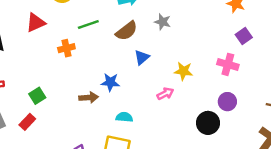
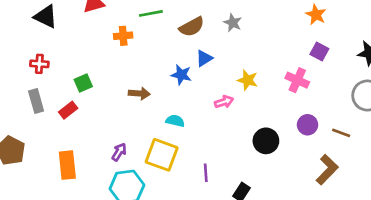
purple square: (244, 36) -> (319, 51), turned -35
blue star: (110, 82) -> (181, 75), moved
purple circle: (227, 102) -> (308, 125), moved

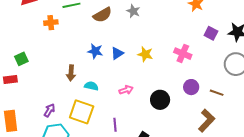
purple square: (319, 51) -> (211, 33), moved
blue triangle: (204, 58) -> (117, 53), moved
brown arrow: (139, 93) -> (71, 73), moved, turned 91
pink arrow: (224, 102) -> (126, 90), moved
red rectangle: (68, 110) -> (10, 79), turned 32

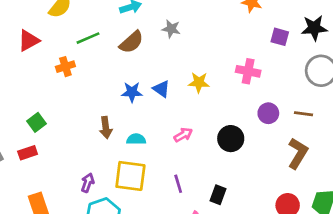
blue triangle: (117, 53) -> (161, 89), turned -40

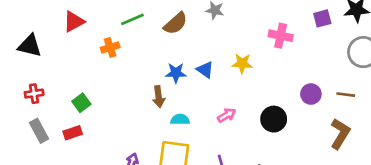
purple square: (280, 37) -> (322, 18), turned -30
pink cross: (248, 71) -> (281, 36), moved
brown arrow: (106, 128) -> (159, 97), moved

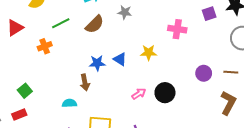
cyan semicircle: (180, 119) -> (69, 103), moved
black circle: (274, 119) -> (165, 93), moved

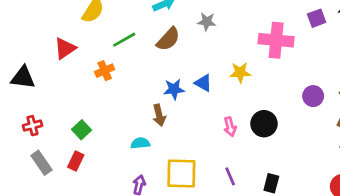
pink cross: (177, 29) -> (276, 40), size x1.4
pink arrow: (139, 94) -> (230, 127), turned 112
red rectangle: (19, 115) -> (76, 161), turned -40

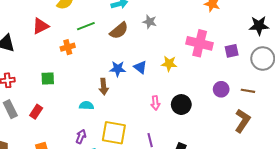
purple square: (317, 18) -> (232, 51), moved
green square: (81, 130) -> (48, 78), moved, turned 32

